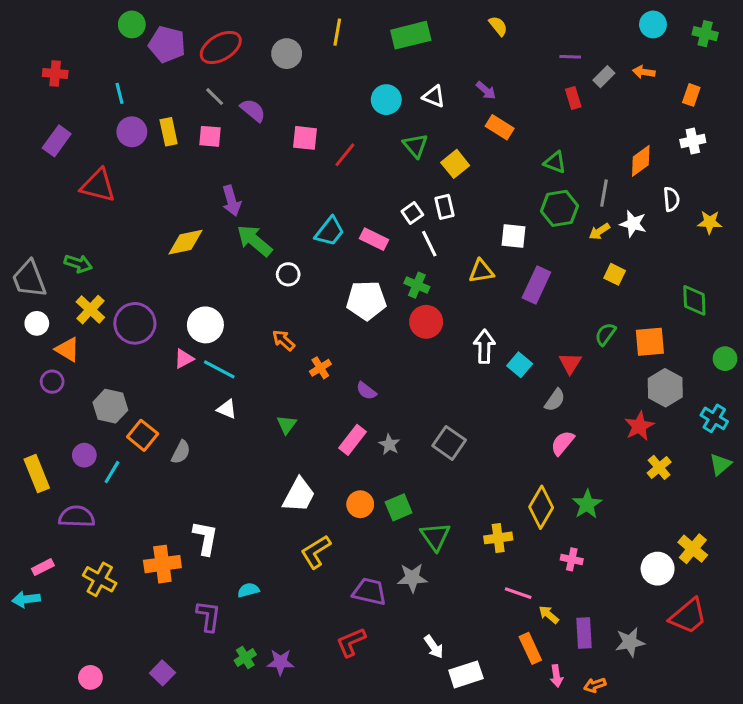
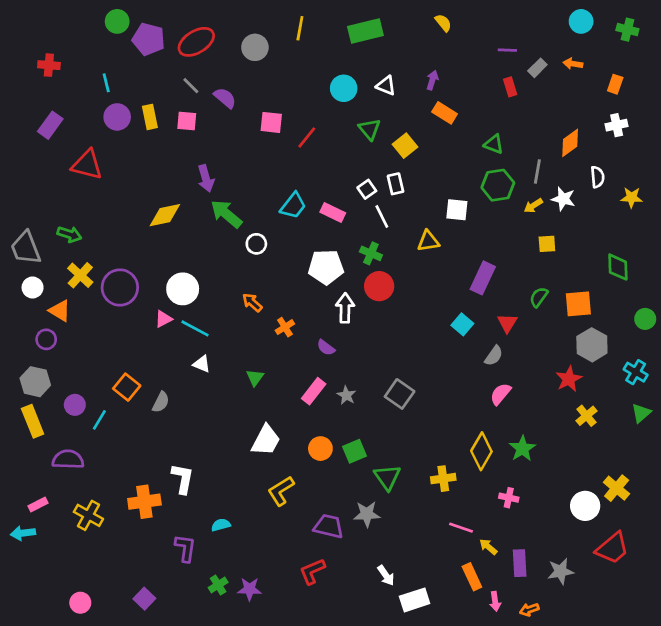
purple arrow: (486, 90) -> (432, 80), turned -114
yellow square: (615, 274) -> (547, 244), turned -30
purple rectangle: (536, 285) -> (483, 278), moved
white arrow: (484, 346) -> (345, 308), moved
gray hexagon: (110, 406) -> (35, 382), moved

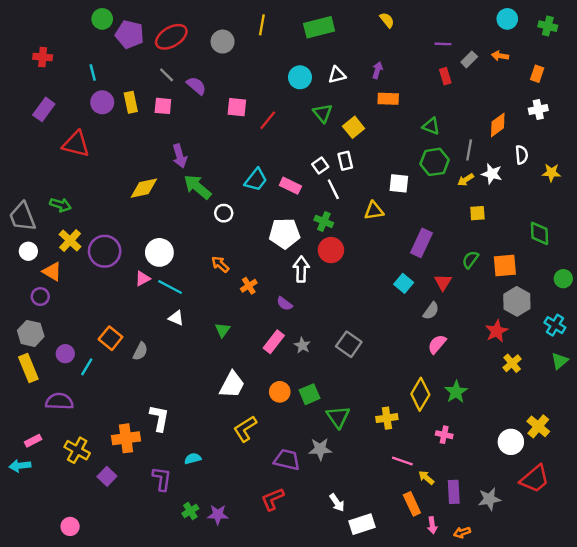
white triangle: (386, 86) -> (337, 75), turned -36
orange rectangle: (445, 113) -> (388, 99), turned -30
purple square: (144, 599) -> (107, 476), moved

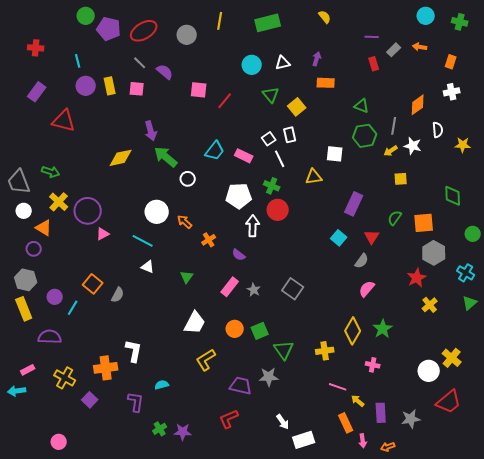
white circle: (159, 252) -> (157, 212), moved
pink triangle: (143, 279) -> (103, 234), moved

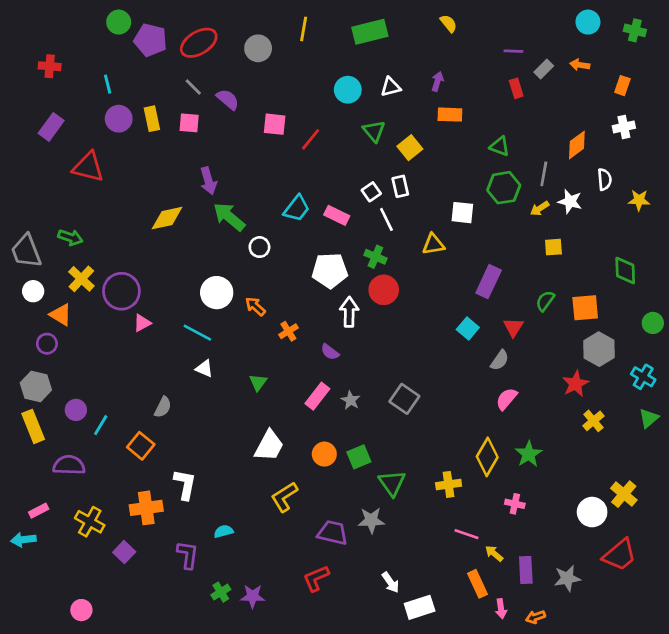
orange square: (93, 284) -> (141, 446), moved

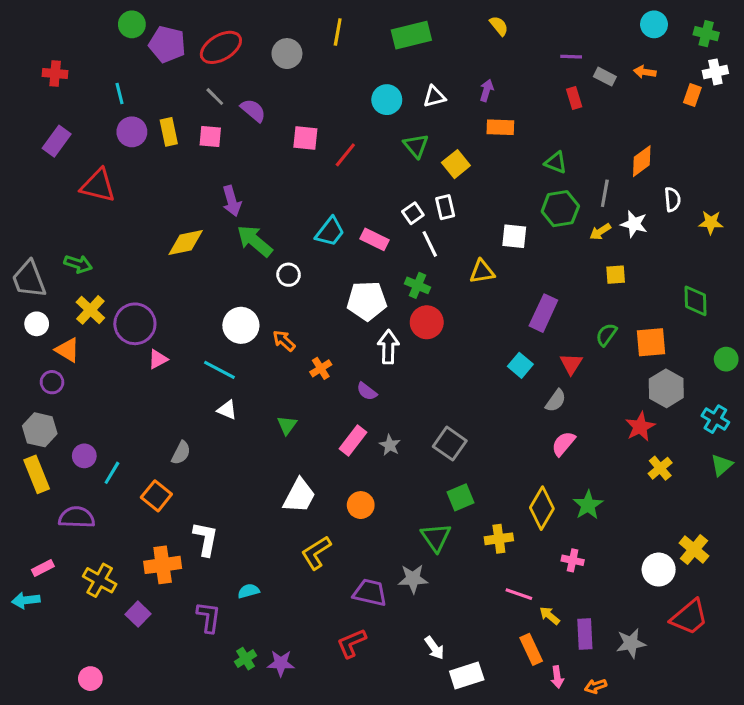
gray rectangle: (544, 69) -> (605, 77), turned 72
white cross: (624, 127) -> (715, 72), moved
green square: (359, 457) -> (461, 497), moved

